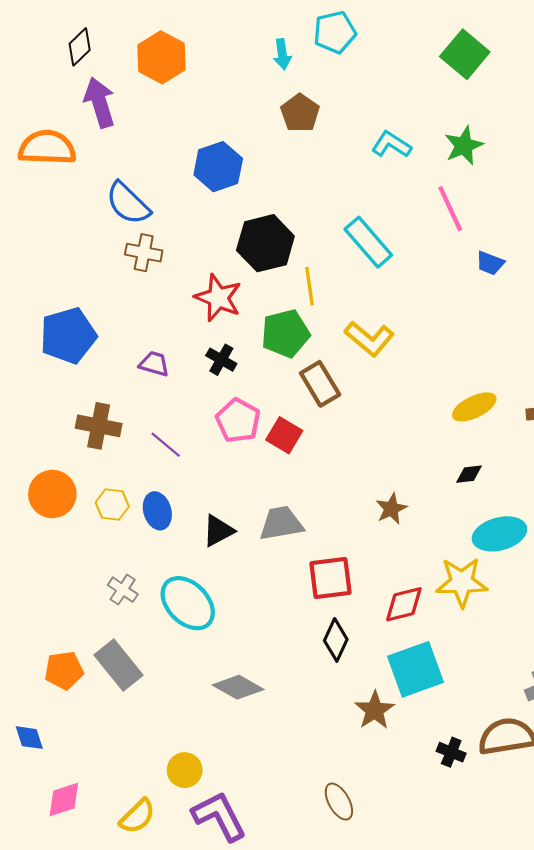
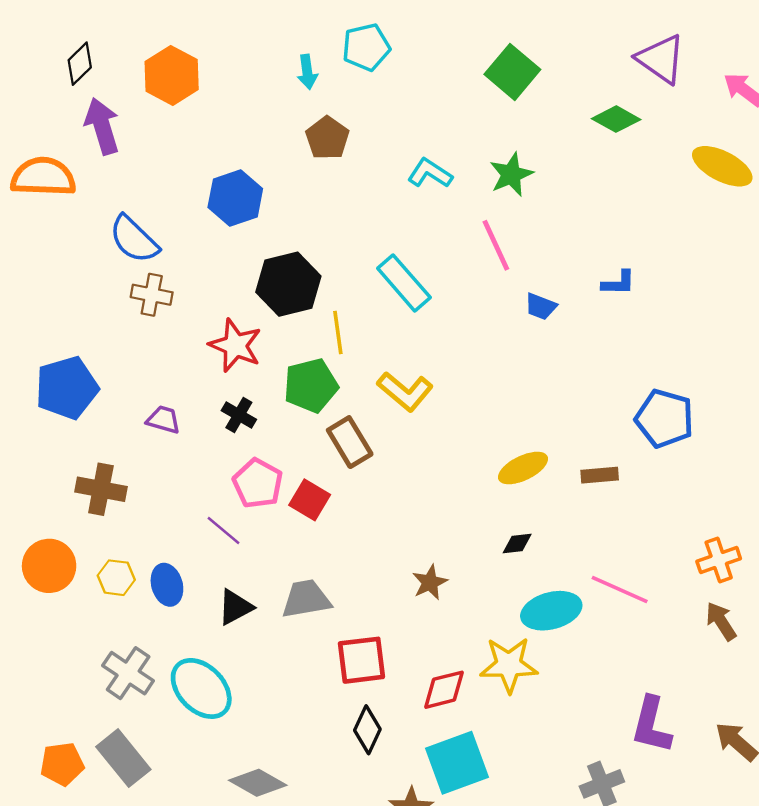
purple line: (166, 445) -> (224, 531), moved
gray cross: (123, 590) -> (128, 673), size x1.5

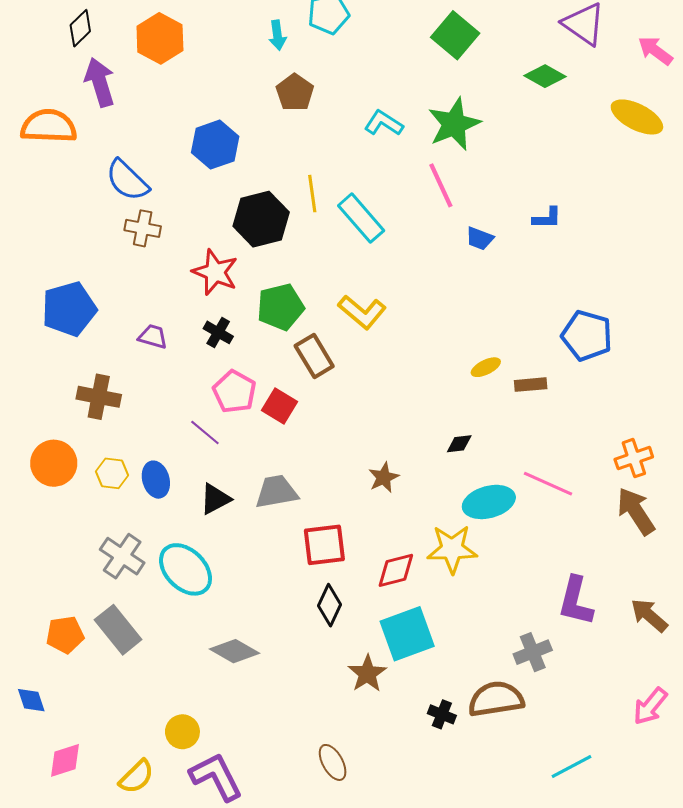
green star: (511, 174) -> (454, 124), size x1.4
yellow line: (338, 332) -> (312, 194), moved
yellow ellipse: (523, 468) -> (486, 367), moved, size x0.7
brown arrow: (721, 621) -> (636, 511), size x1.4

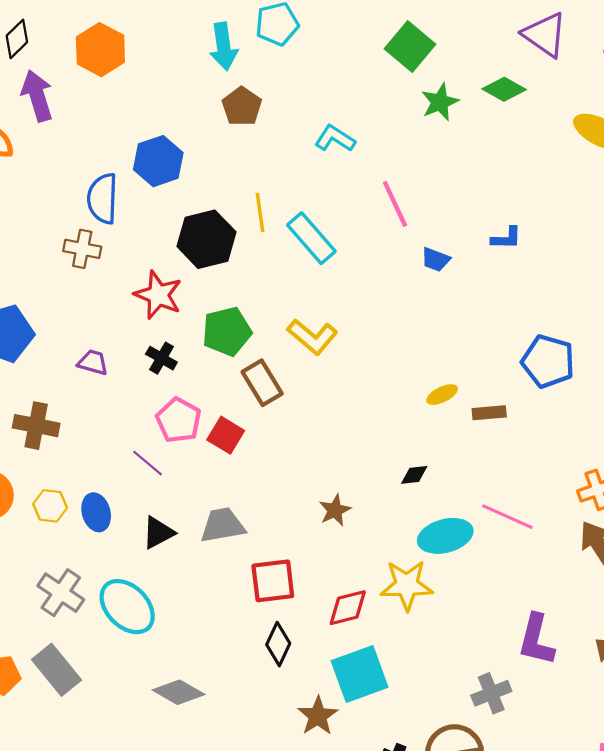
cyan arrow: (277, 35) -> (224, 46), size x1.5
green star: (454, 124) -> (440, 102), moved, size x0.7
blue semicircle: (127, 180) -> (103, 199), moved, turned 48

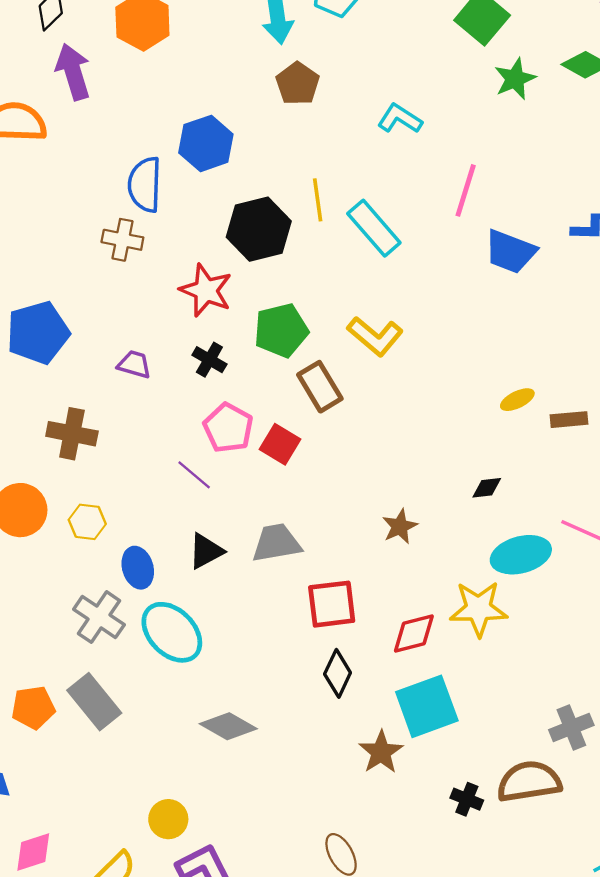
pink line: (395, 204) -> (466, 190), turned 42
blue trapezoid: (436, 260) -> (510, 252), size x1.6
blue ellipse: (96, 512) -> (138, 568), moved

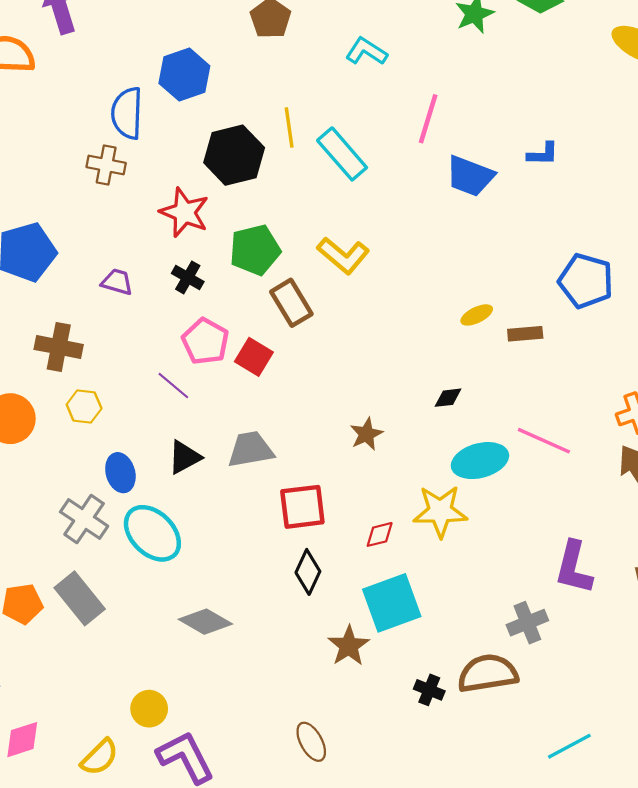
yellow hexagon: (87, 522) -> (84, 407), moved
red diamond: (414, 633) -> (380, 534), size x0.7

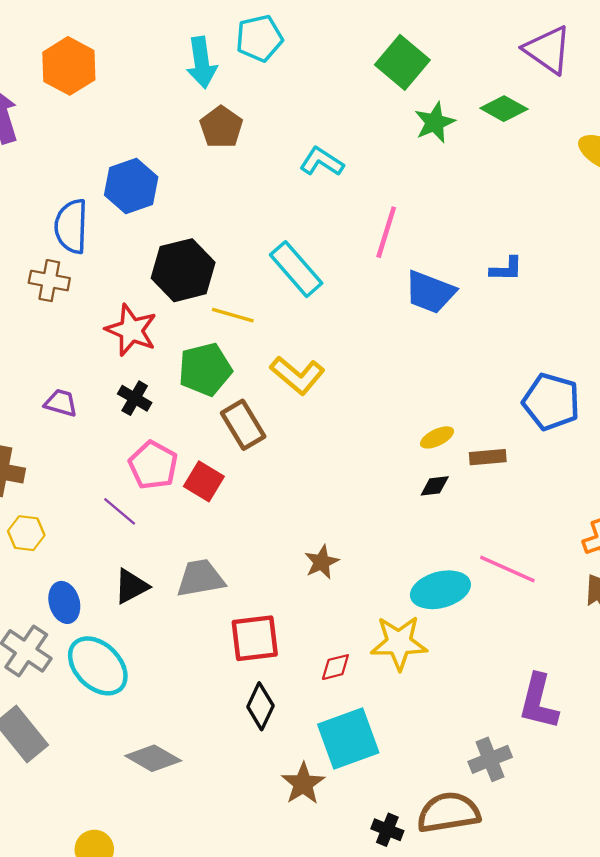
yellow line: (289, 127) -> (233, 315), moved, turned -66
black diamond: (448, 398) -> (435, 486), moved

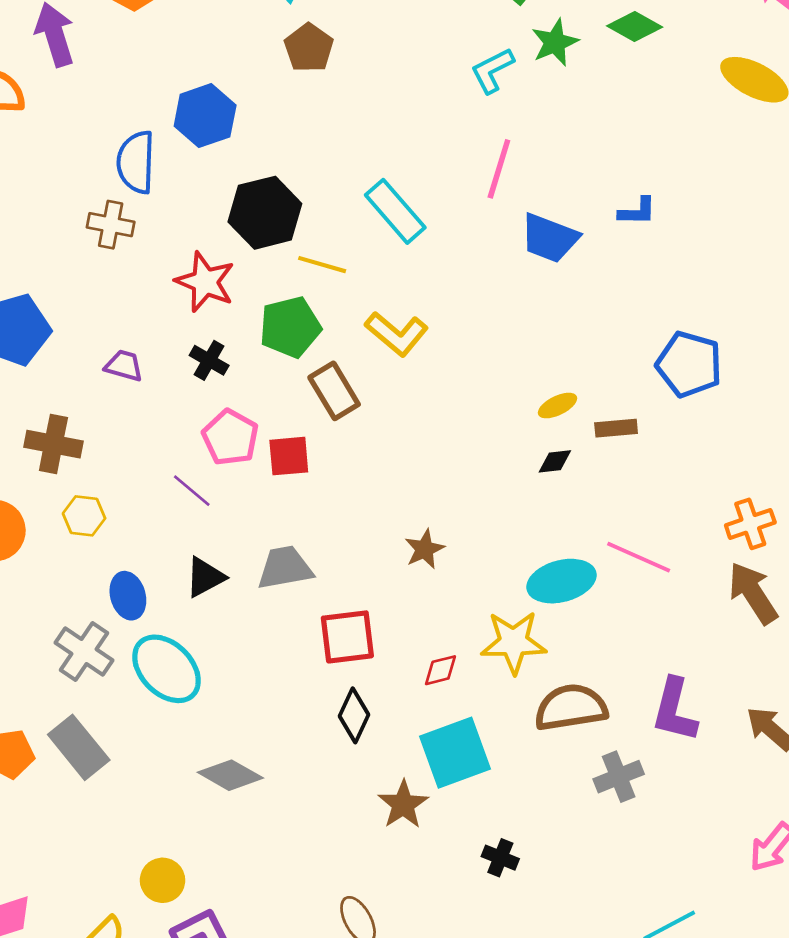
cyan L-shape: (322, 162) -> (492, 70), moved, turned -60
red square: (204, 481) -> (289, 456), turned -36
brown semicircle: (449, 812) -> (571, 707), moved

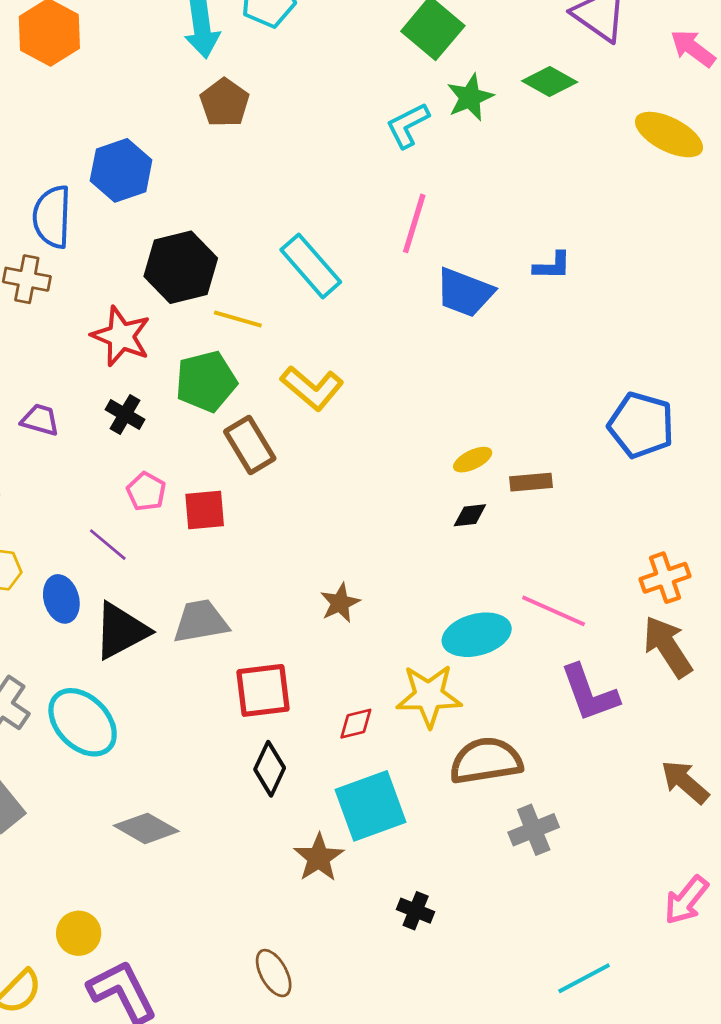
blue pentagon: (689, 364) -> (641, 425), moved
pink pentagon: (230, 437) -> (146, 491), size x0.7
black triangle: (205, 577) -> (121, 631), size x1.4
blue ellipse: (128, 596) -> (61, 599), moved
purple L-shape: (675, 710) -> (589, 693), moved, turned -34

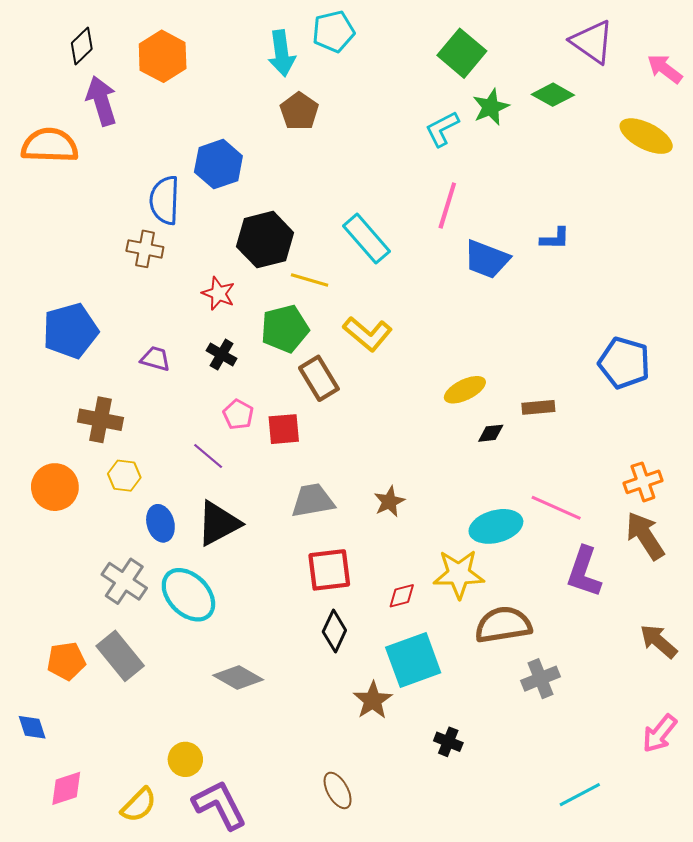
red star: (121, 336) -> (218, 293), size x0.7
yellow ellipse: (473, 460) -> (465, 390), moved, size x1.4
blue ellipse: (61, 599) -> (160, 523), moved
gray trapezoid: (201, 621) -> (313, 501), moved
purple L-shape: (589, 693) -> (584, 572), turned 39

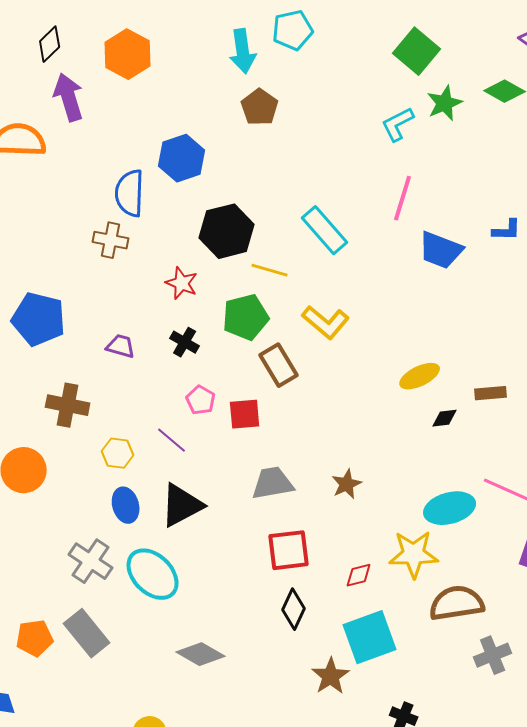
blue pentagon: (70, 331) -> (39, 319), turned 30
yellow hexagon: (124, 476) -> (118, 453), moved

